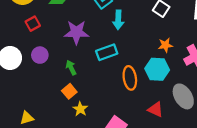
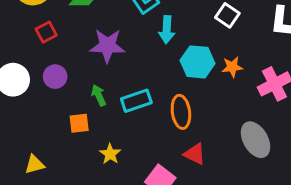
cyan rectangle: (107, 52) -> (136, 101), moved
cyan hexagon: (157, 69) -> (198, 62), moved
orange square: (69, 91) -> (79, 123), moved, turned 32
red triangle: (155, 109) -> (195, 154), moved

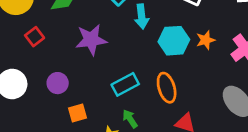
purple circle: (55, 77) -> (58, 83), moved
green arrow: (99, 95) -> (130, 119), moved

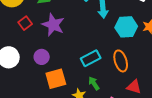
purple star: (91, 40) -> (53, 25), moved, turned 30
orange square: (78, 113) -> (56, 79), size x1.5

